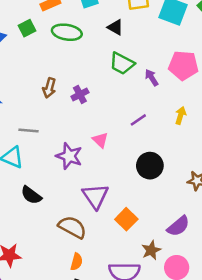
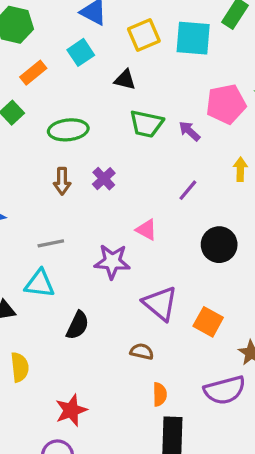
green ellipse: (67, 32) -> (68, 130), moved
black semicircle: (31, 195) -> (78, 325), turned -85
brown semicircle: (72, 227) -> (142, 351), size x0.6

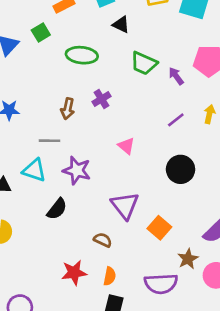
black triangle: (125, 80) -> (121, 25), moved
brown arrow: (62, 181) -> (68, 109), moved
purple line: (188, 190) -> (176, 120), moved
purple star: (112, 262) -> (77, 170), moved
red star: (71, 410) -> (74, 273), moved

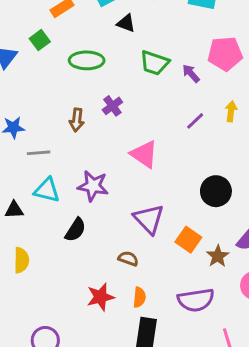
gray line: (50, 141) -> (39, 153), moved
pink triangle: (126, 146) -> (144, 154), size x1.5
black circle: (181, 169) -> (216, 191), moved
brown star: (188, 259) -> (218, 256), moved

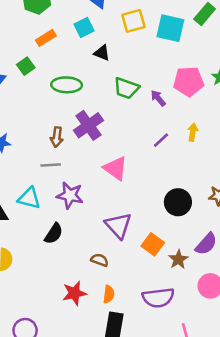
purple cross: (112, 106) -> (88, 125), size x1.6
gray line: (39, 153) -> (51, 165), moved

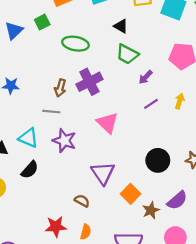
black triangle: (102, 53) -> (121, 26), moved
purple arrow: (158, 98) -> (146, 77), moved, turned -104
black semicircle: (54, 234) -> (30, 170), moved

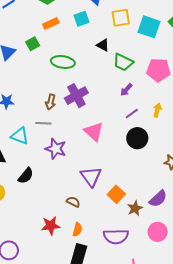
green trapezoid: (127, 54) -> (123, 62), moved
cyan triangle: (28, 138) -> (20, 136), moved
black circle: (158, 160) -> (137, 138), moved

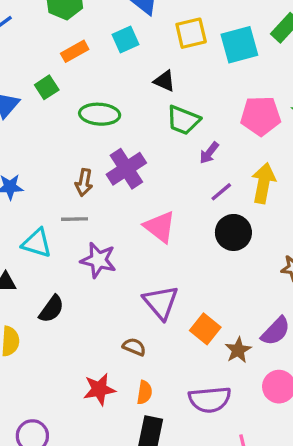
cyan square: (149, 27) -> (239, 45), turned -30
green trapezoid: (123, 62) -> (183, 120), moved
yellow arrow: (157, 110) -> (264, 183), size x1.6

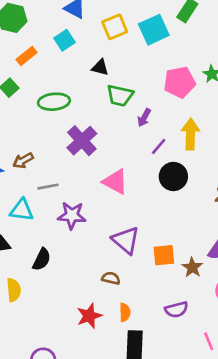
brown arrow: (84, 182) -> (23, 161), moved, turned 60
orange square: (205, 329) -> (164, 255), turned -35
purple semicircle: (210, 400) -> (176, 310), size x0.7

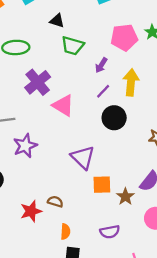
purple arrow: (144, 118) -> (101, 65), moved
pink triangle: (115, 182) -> (63, 105), moved
purple star: (72, 215) -> (25, 146), turned -30
purple triangle: (126, 240) -> (83, 158), moved
red star: (89, 316) -> (31, 211), moved

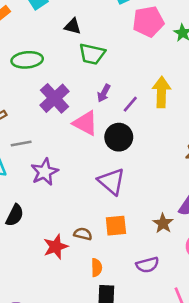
pink pentagon: (124, 37) -> (148, 22), moved
purple arrow: (101, 65) -> (104, 93), moved
black circle: (114, 118) -> (119, 137), moved
orange square: (102, 185) -> (116, 226), moved

